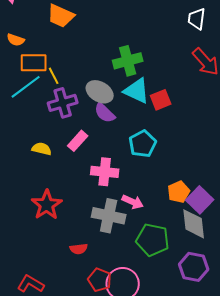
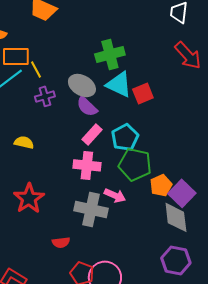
purple cross: (63, 103) -> (45, 96), size x0.7
pink rectangle: (78, 141) -> (92, 134), moved
green pentagon: (153, 240) -> (135, 164), moved

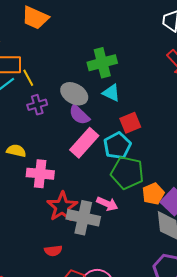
cyan triangle: (119, 84) -> (111, 93), size x0.7
red square: (143, 93) -> (130, 123), moved
pink rectangle: (92, 134) -> (84, 143), size x1.4
pink cross: (87, 165) -> (40, 174), moved
red star: (29, 198) -> (62, 207), moved

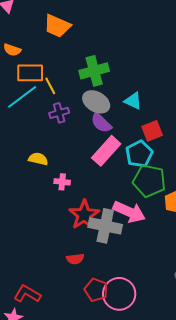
green cross: (102, 63) -> (94, 71), moved
pink cross: (40, 174) -> (62, 182), size x0.6
pink arrow: (107, 204) -> (129, 212), size x1.5

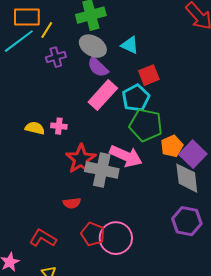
yellow line: (50, 86) -> (47, 30), turned 60
yellow semicircle: (38, 159) -> (35, 128), moved
red L-shape: (27, 294) -> (43, 238), moved

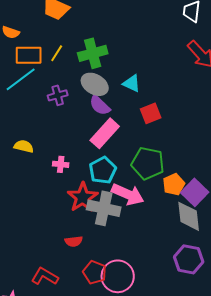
yellow line: (47, 30) -> (57, 53), moved
cyan pentagon: (136, 98) -> (103, 170), moved
yellow semicircle: (35, 128) -> (24, 146), moved

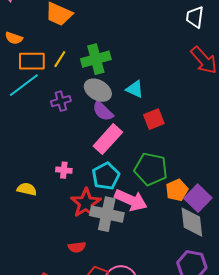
yellow semicircle: (24, 146) -> (27, 189), moved

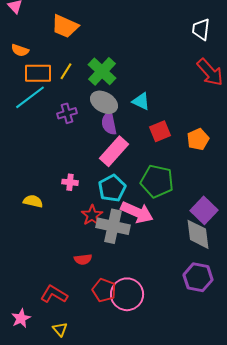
green cross: (96, 59) -> (102, 71), turned -32
purple semicircle: (103, 111) -> (109, 123), turned 35
orange pentagon: (177, 190) -> (198, 139), moved
red star: (86, 203) -> (92, 215), size x0.7

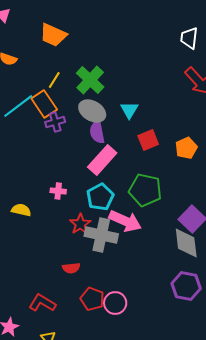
orange rectangle: (38, 73) -> (44, 104), moved, turned 56
cyan triangle: (141, 101) -> (129, 110), turned 36
pink circle: (127, 294) -> (115, 303), size x0.7

